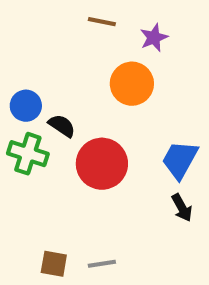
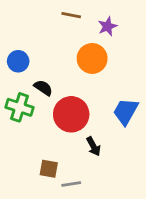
blue circle: (26, 106) -> (18, 61), moved
black arrow: (182, 208) -> (94, 146), moved
brown square: (54, 264) -> (49, 169), moved

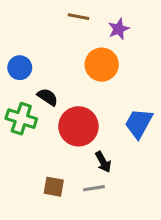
gray line: (71, 184) -> (94, 188), moved

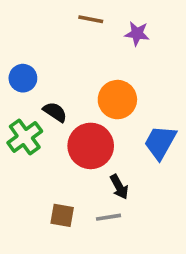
purple star: (119, 29) -> (137, 34), turned 30
orange circle: (102, 65) -> (117, 100), moved
green cross: (21, 119) -> (25, 137), turned 36

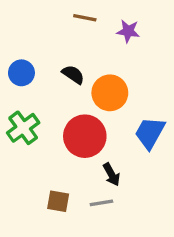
black semicircle: (55, 112) -> (73, 74), moved

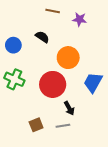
black semicircle: (73, 74) -> (42, 37), moved
green cross: (23, 128) -> (14, 79), turned -30
brown square: (58, 201) -> (36, 125), turned -32

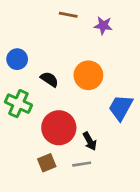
black semicircle: (42, 37) -> (49, 79), moved
red circle: (53, 84) -> (59, 128), moved

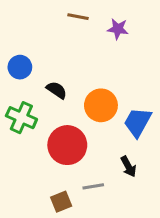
orange circle: (88, 75) -> (101, 105), moved
black arrow: (90, 141) -> (128, 167), moved
brown square: (47, 163) -> (61, 202), moved

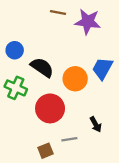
purple star: (118, 29) -> (88, 22), size x1.6
black semicircle: (57, 90) -> (42, 67), size x1.5
blue trapezoid: (138, 122) -> (103, 68), moved

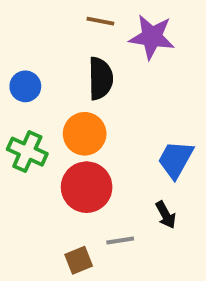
black semicircle: (42, 67) -> (100, 78), moved, turned 55
blue trapezoid: (103, 68) -> (176, 159), moved
orange circle: (75, 79) -> (85, 134), moved

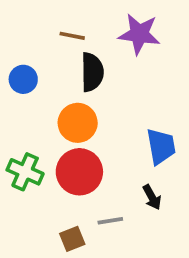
brown line: (100, 21) -> (72, 36), moved
green cross: (27, 152) -> (25, 172), moved
blue trapezoid: (176, 159) -> (161, 146), turned 141

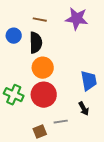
black semicircle: (92, 72) -> (36, 43), moved
blue circle: (23, 79) -> (14, 36), moved

